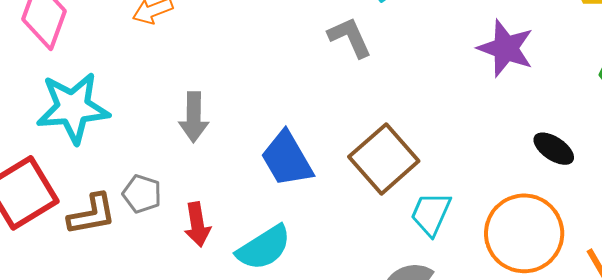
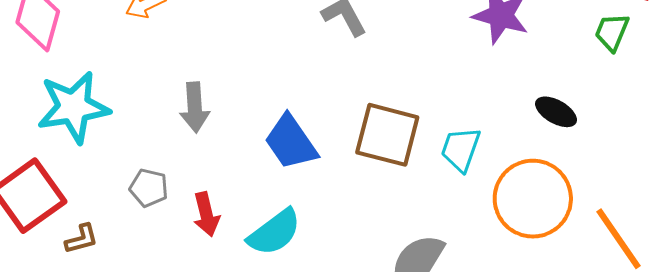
brown square: (384, 159) -> (387, 135), turned -30
brown L-shape: (92, 214) -> (82, 239), moved, size x0.7
cyan trapezoid: (431, 214) -> (461, 149), moved

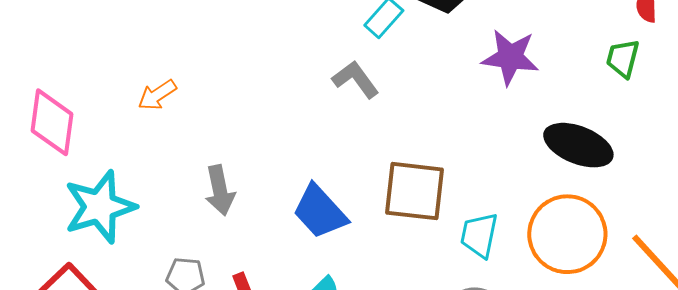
black ellipse: (556, 112) -> (578, 145), size x1.6
cyan trapezoid: (461, 149) -> (479, 235), moved

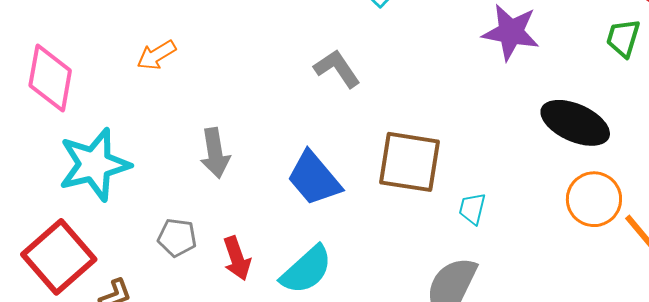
gray L-shape: (356, 79) -> (337, 69), moved
orange circle: (567, 234) -> (594, 199), moved, size x0.7
cyan trapezoid: (479, 235) -> (472, 209), size x0.7

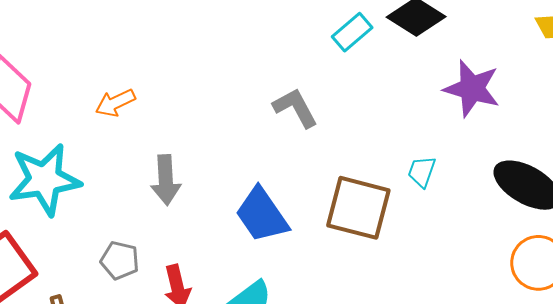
orange arrow: (156, 55) -> (115, 103), moved
cyan trapezoid: (472, 209) -> (422, 172), moved

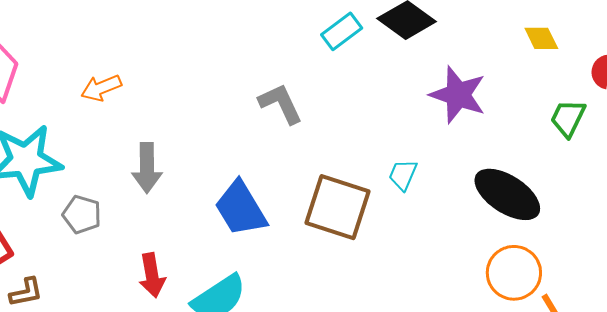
gray pentagon: (120, 260) -> (82, 214), moved

